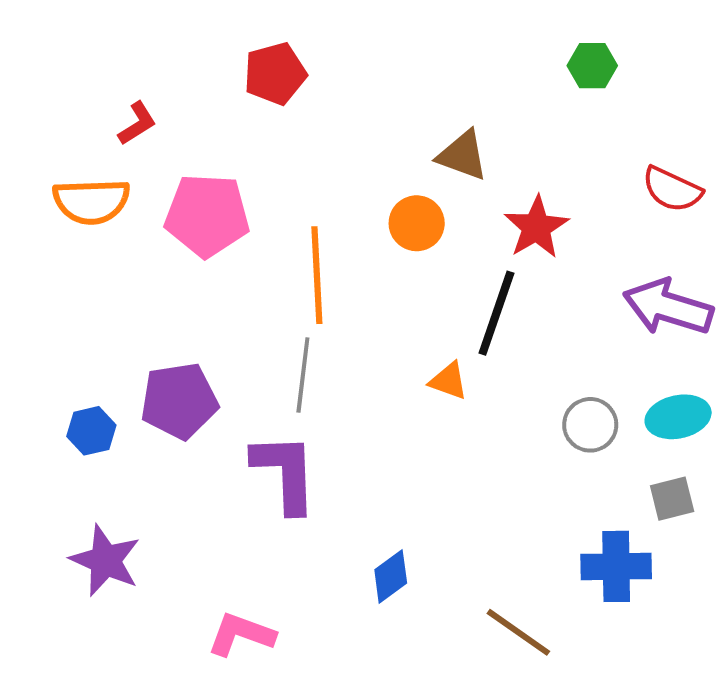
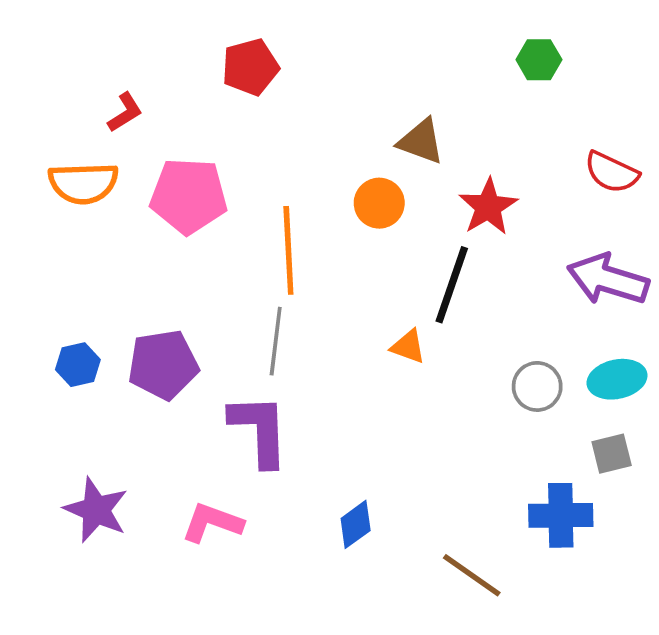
blue hexagon: (91, 431) -> (78, 365), moved
pink L-shape: (241, 634) -> (212, 523), moved

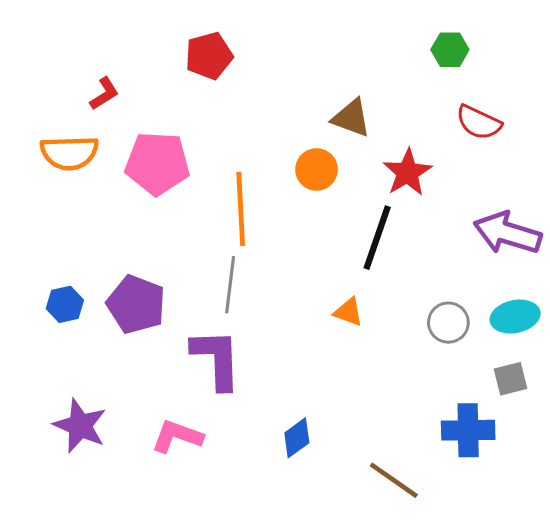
red semicircle: (612, 172) -> (479, 122), moved
orange triangle: (408, 347) -> (348, 312), moved
purple pentagon: (163, 365) -> (136, 304), turned 30

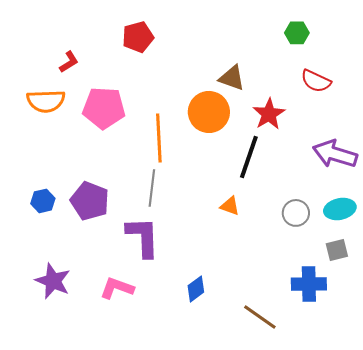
orange circle: (317, 169) -> (209, 112), size x1.5

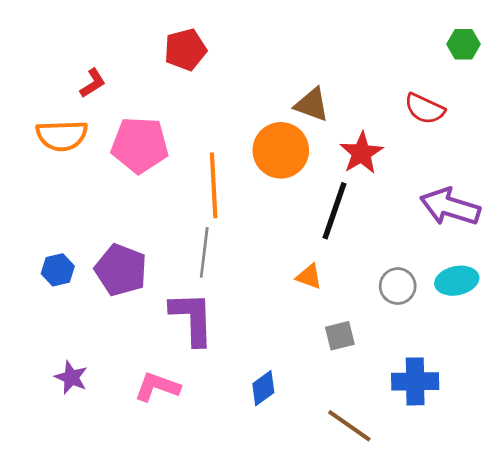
green hexagon: (297, 33) -> (464, 44), moved
gray square: (337, 250) -> (340, 336), moved
purple star: (53, 281) -> (71, 377), size x0.7

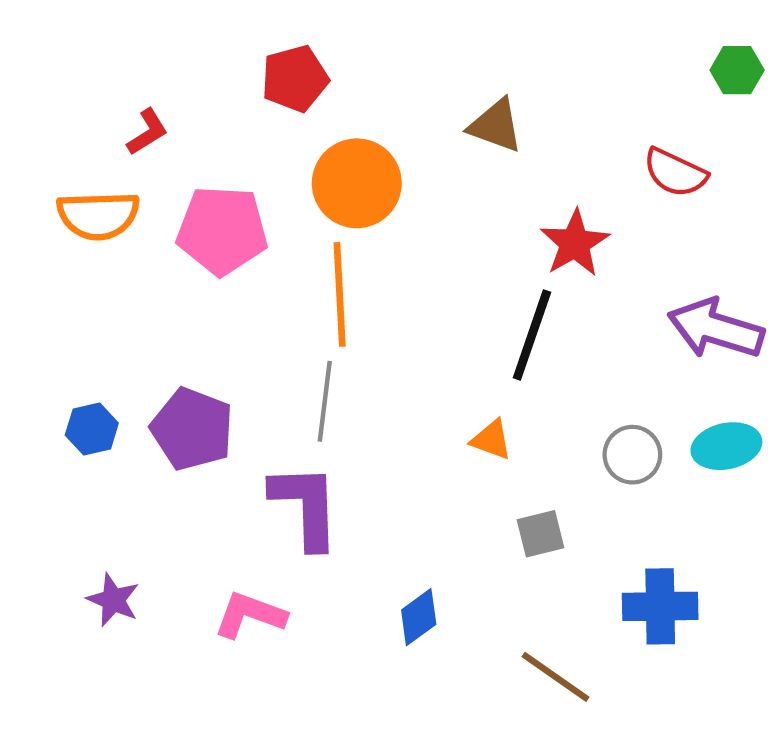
brown triangle: (312, 105) -> (496, 126), moved
orange circle: (281, 150) -> (357, 183), moved

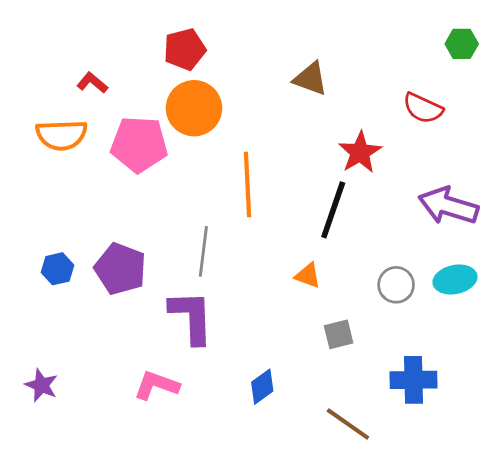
red L-shape: (147, 132) -> (92, 83), turned -108
orange circle: (357, 183) -> (194, 108), moved
orange line: (340, 294) -> (248, 184), moved
purple star: (113, 600) -> (41, 385), moved

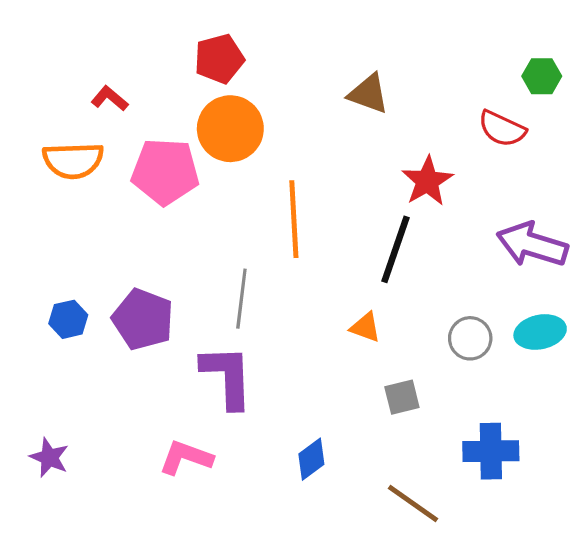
green hexagon: (462, 44) -> (542, 76), moved

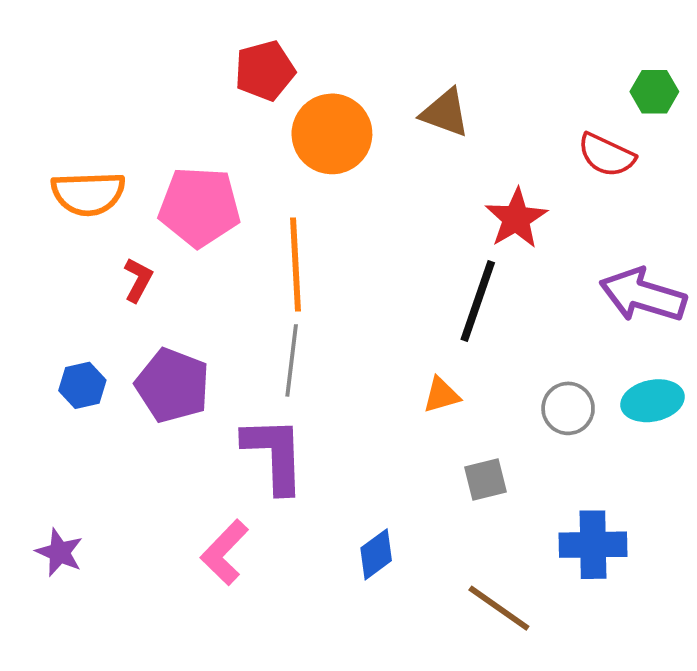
red L-shape: (110, 98) -> (138, 280), moved, turned 78
orange circle: (230, 129) -> (332, 134), moved
orange line: (294, 219) -> (295, 264), moved
orange triangle: (365, 327) -> (441, 395), turned -36
pink L-shape: (186, 457) -> (224, 552), turned -66

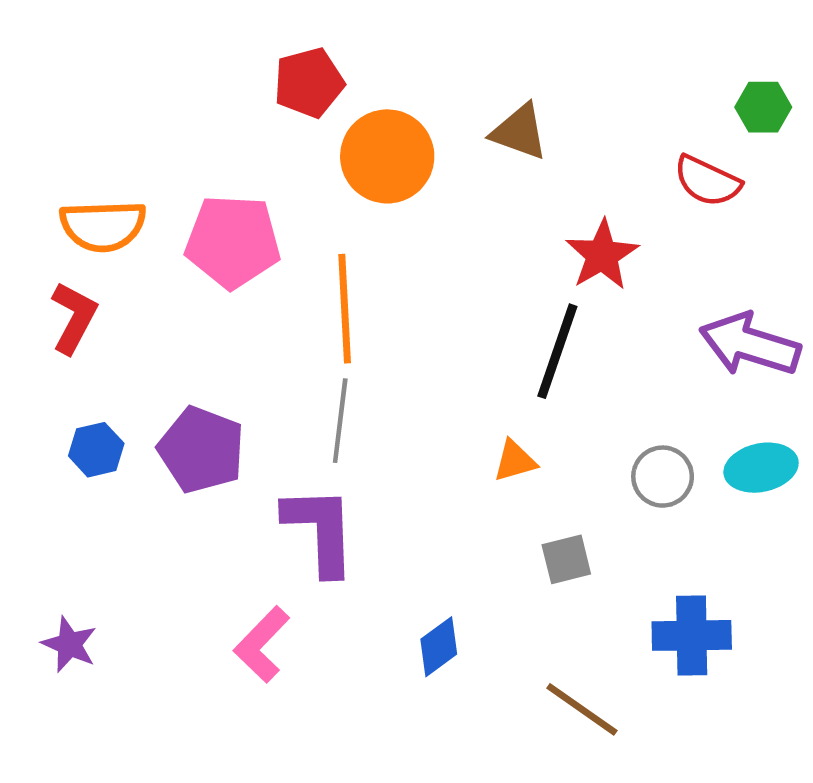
red L-shape: (138, 280) -> (74, 318), moved, size x1.4

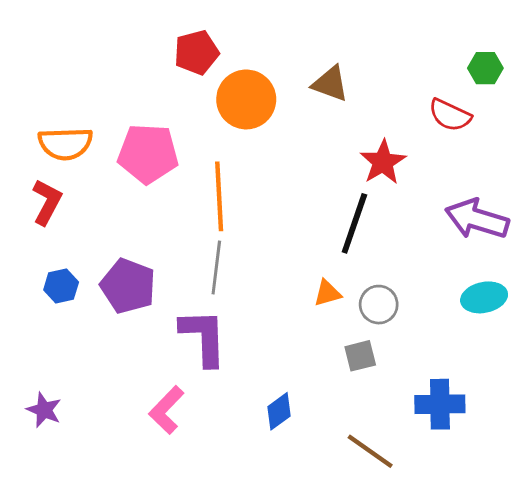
gray circle: (663, 477) -> (379, 305), moved

